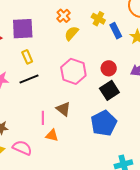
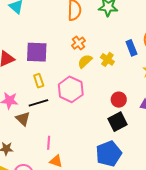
yellow cross: (98, 19) -> (107, 59), moved
blue rectangle: (116, 31) -> (131, 48), moved
pink hexagon: (73, 71) -> (71, 89), moved
brown triangle: (63, 109) -> (23, 119), moved

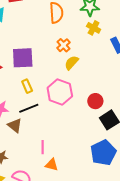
yellow cross: (107, 59) -> (94, 28), moved
red circle: (119, 100) -> (95, 101), moved

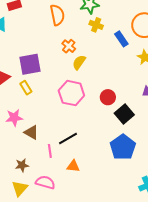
yellow rectangle: (27, 86) -> (26, 88), moved
black line: (29, 108) -> (68, 138), moved
pink line: (43, 147) -> (50, 151), moved

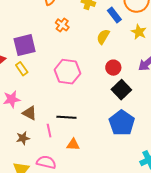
yellow semicircle: (79, 62) -> (103, 37), moved
red circle: (108, 97) -> (113, 68), moved
black line: (68, 138) -> (66, 117), turned 36
brown star: (22, 165) -> (23, 138), moved

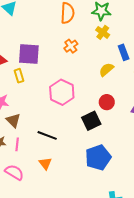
black square: (121, 90) -> (91, 121), moved
pink line: (49, 131) -> (17, 144), moved
orange triangle: (73, 145) -> (45, 163), turned 32

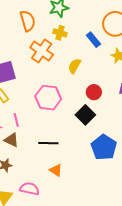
yellow cross: (103, 32) -> (60, 33), moved
orange cross: (71, 46) -> (42, 51), size x1.6
yellow semicircle: (106, 70) -> (74, 66), moved
pink line: (17, 144) -> (16, 120), moved

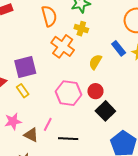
blue rectangle: (93, 40) -> (119, 48), moved
red circle: (94, 92) -> (95, 91), moved
pink line: (16, 120) -> (48, 124), moved, turned 40

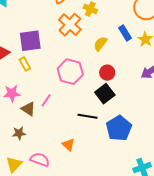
red circle: (95, 91) -> (107, 73), moved
black line: (68, 139) -> (88, 116), moved

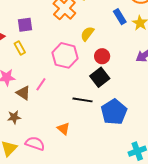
purple square: (30, 41) -> (25, 25), size x0.7
yellow semicircle: (100, 44) -> (87, 34), moved

